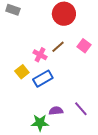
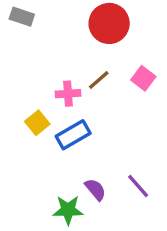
pink cross: (40, 55) -> (68, 94), turned -32
purple semicircle: (56, 111) -> (95, 189), turned 56

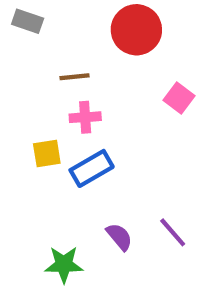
brown line: (99, 80) -> (75, 77), moved, turned 35
yellow square: (37, 123) -> (47, 154), turned 30
green star: (68, 210) -> (64, 264), moved

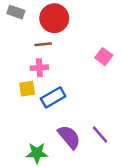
red circle: (136, 30) -> (54, 18), moved
pink cross: (85, 117) -> (39, 68), moved
purple semicircle: (119, 237) -> (69, 137), size x1.5

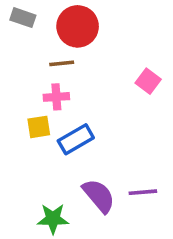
purple line: (100, 134) -> (143, 192), turned -54

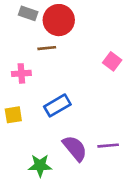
gray rectangle: (23, 18) -> (28, 13), moved
pink cross: (56, 97) -> (21, 73), moved
yellow square: (39, 127) -> (13, 115), moved

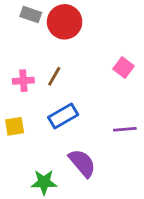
brown line: (47, 48) -> (54, 76), moved, turned -54
purple line: (108, 146) -> (125, 129), moved

